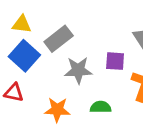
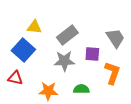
yellow triangle: (22, 24) -> (34, 27), moved
gray rectangle: (59, 39) -> (67, 35), moved

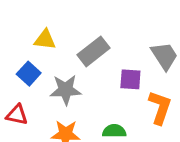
blue square: (23, 50) -> (29, 74), size x0.7
gray star: (64, 61) -> (66, 90), moved

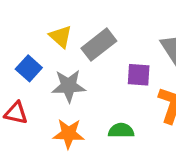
yellow triangle: (45, 40) -> (61, 37), moved, turned 35

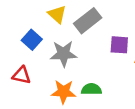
green semicircle: (121, 131) -> (91, 89), moved

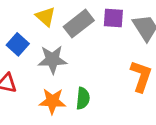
purple square: (119, 45) -> (113, 18), moved
green semicircle: (91, 89) -> (83, 98), turned 96

